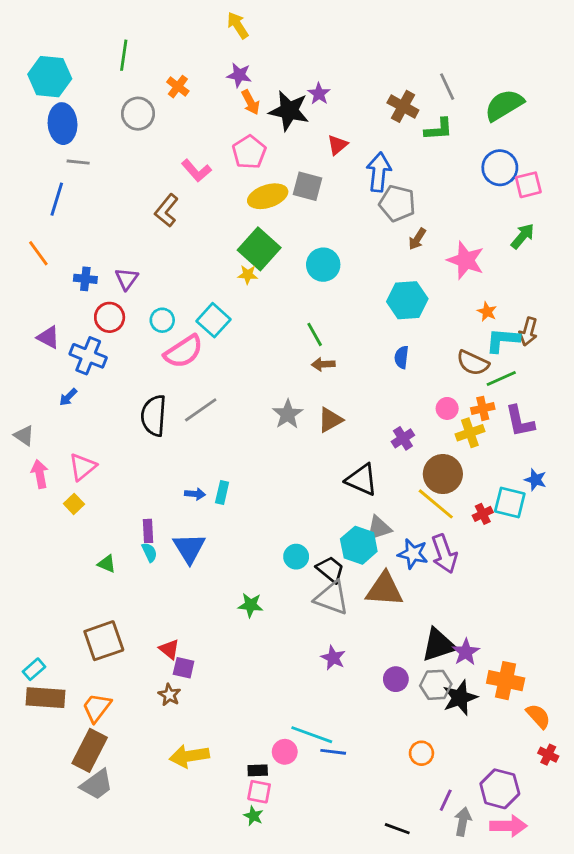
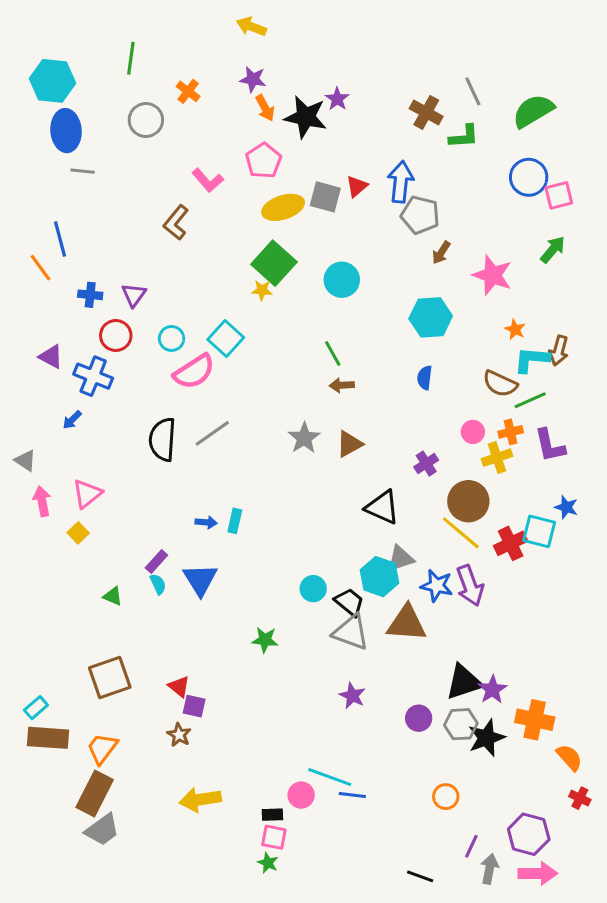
yellow arrow: (238, 25) -> (251, 27), turned -36
red triangle: (337, 145) -> (357, 186), moved
blue line: (57, 199) -> (60, 239), moved, turned -32
red cross: (483, 514) -> (511, 543), size x1.5
purple rectangle: (148, 531) -> (156, 561), turned 45

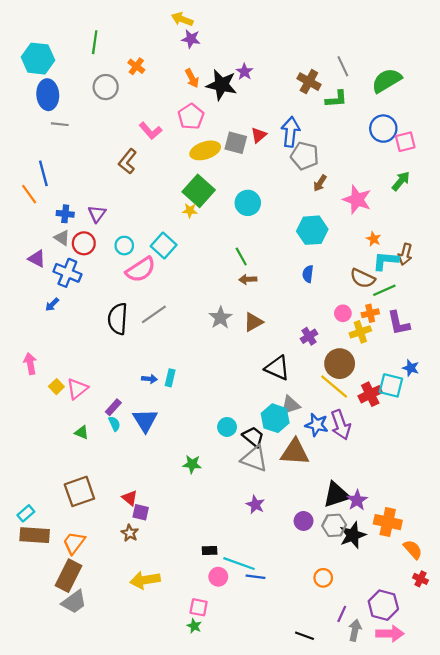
purple star: (253, 79) -> (191, 39), moved
gray triangle: (25, 461) -> (62, 238), moved
pink triangle: (87, 494) -> (77, 389), moved
black rectangle: (272, 815) -> (210, 550), moved

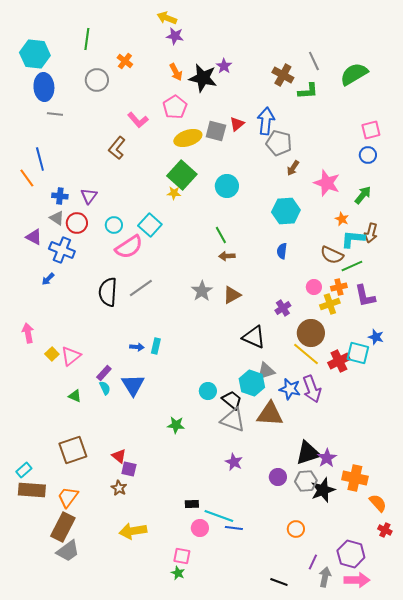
blue circle: (383, 129) -> (368, 155), moved, size x0.7
green arrow: (401, 181) -> (363, 195), moved

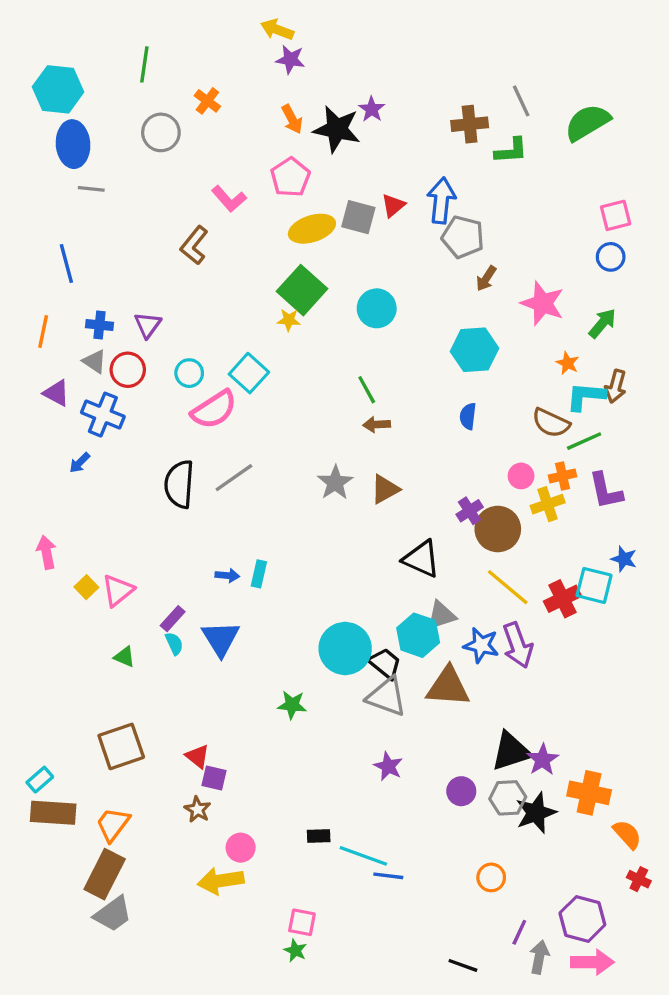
brown cross: (283, 75) -> (470, 124), turned -35
orange line: (27, 178) -> (43, 332), moved, turned 48
brown circle: (311, 333) -> (498, 529), moved
cyan circle: (208, 391) -> (345, 648), size x1.8
pink circle: (200, 528) -> (241, 848), moved

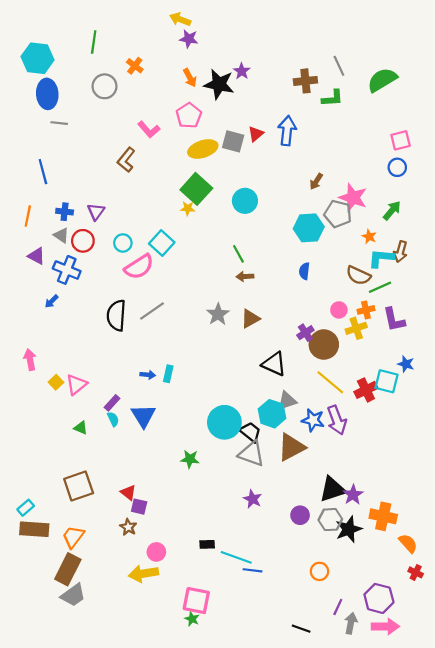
gray pentagon: (463, 237) -> (338, 214), moved
brown triangle: (448, 687) -> (291, 447), turned -32
pink square: (302, 922) -> (196, 601), size x1.5

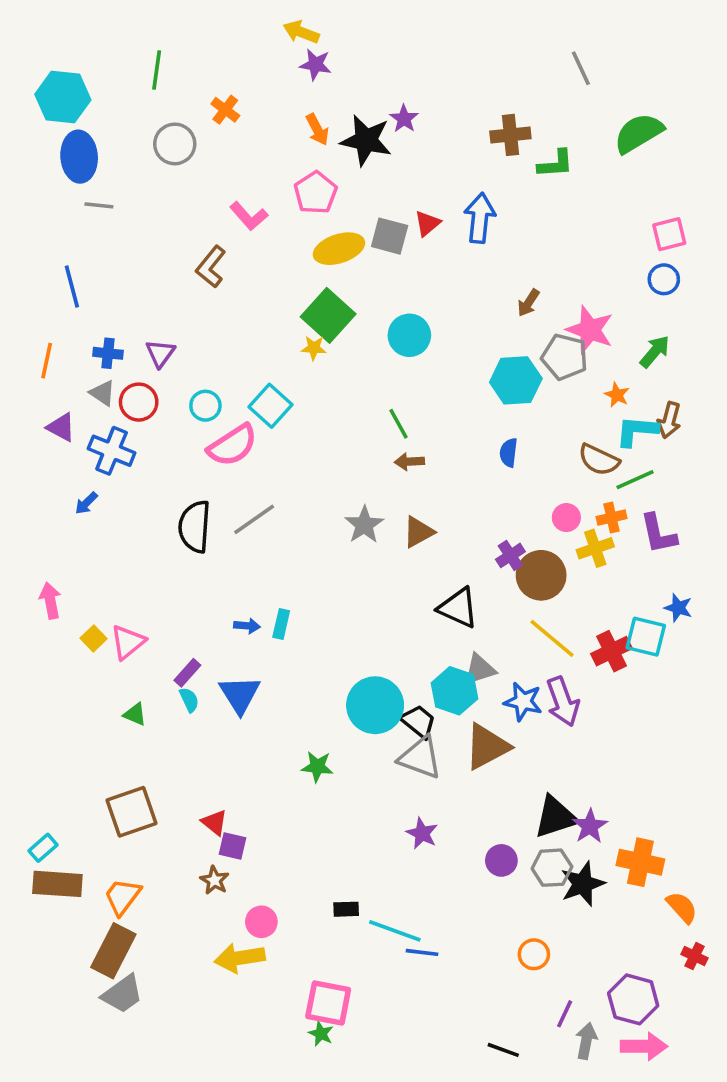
gray line: (339, 66) -> (581, 68), moved

